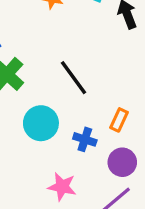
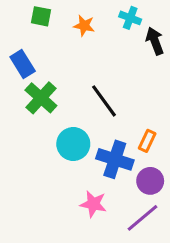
blue cross: (85, 139) -> (115, 159), size x1.6

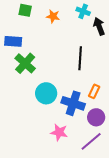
blue rectangle: (23, 64) -> (13, 41), turned -54
black line: (104, 101) -> (80, 58), moved, turned 40

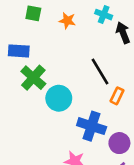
black line: (80, 58) -> (100, 72), turned -35
orange rectangle: (94, 91) -> (117, 96), moved
cyan circle: (46, 93) -> (59, 98), moved

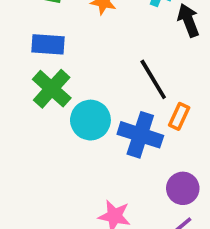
blue rectangle: (19, 51) -> (48, 44), moved
blue cross: (92, 126) -> (140, 135), moved

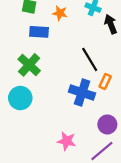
blue rectangle: (48, 44) -> (39, 32), moved
cyan circle: (90, 120) -> (20, 98), moved

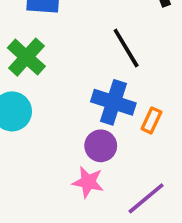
orange rectangle: (105, 81) -> (151, 120), moved
purple circle: (107, 124) -> (101, 146), moved

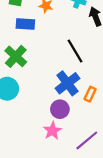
blue cross: (113, 102) -> (67, 83), turned 35
pink star: (88, 182) -> (52, 131), turned 30

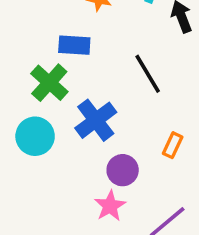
blue rectangle: (25, 24) -> (74, 45), moved
blue cross: (67, 83) -> (96, 120), moved

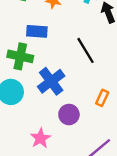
green cross: (49, 83) -> (20, 56), turned -30
pink star: (110, 206) -> (40, 138), moved

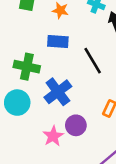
blue rectangle: (37, 31) -> (58, 42), moved
pink star: (40, 138) -> (53, 136), moved

